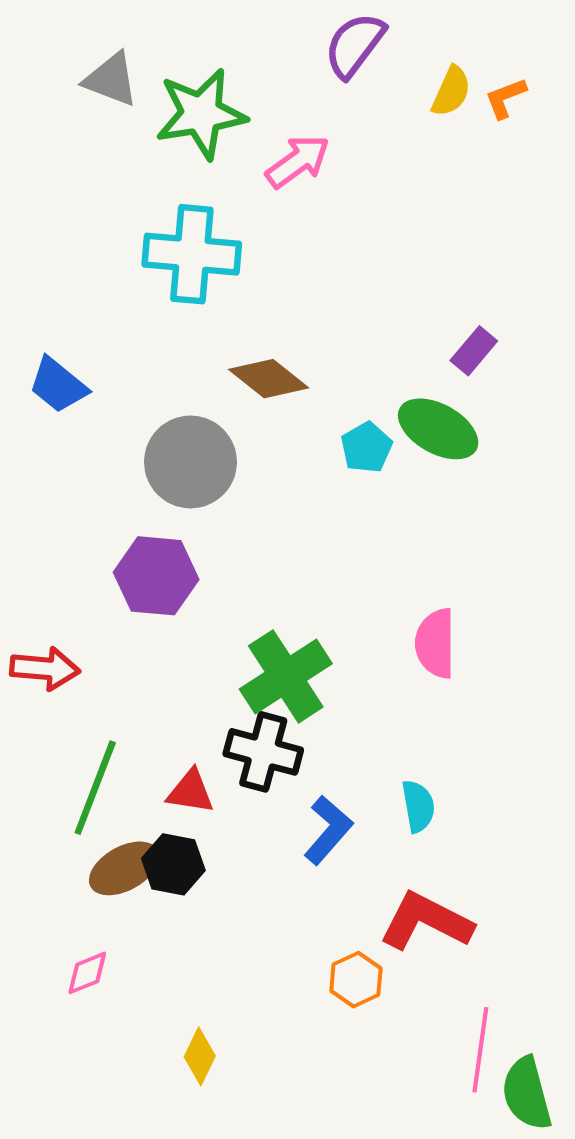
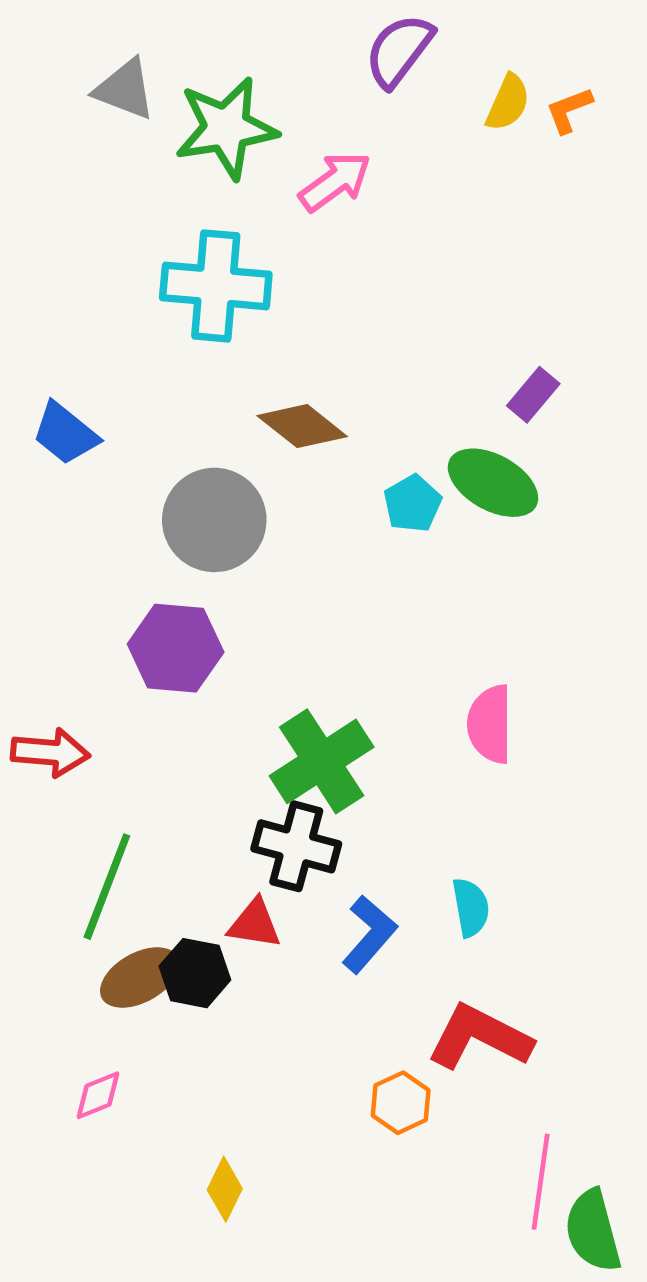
red triangle: (190, 792) -> (255, 924), moved

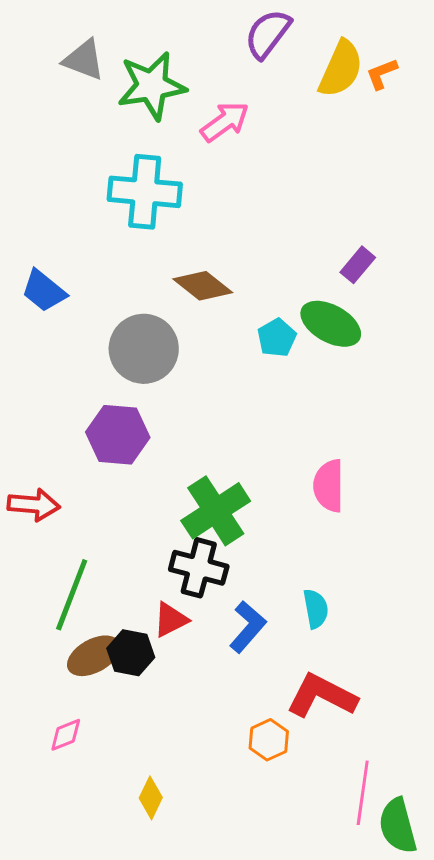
yellow semicircle: (508, 103) -> (341, 69), size x1.5
red triangle: (255, 924) -> (171, 620), turned -36

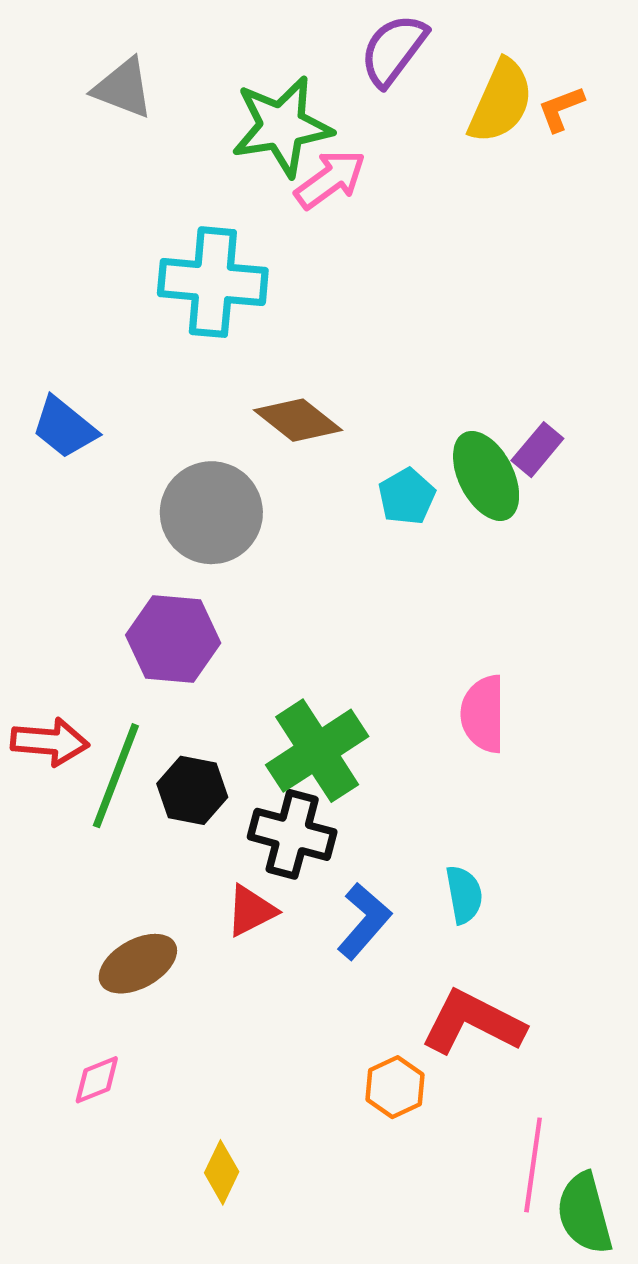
green star: (152, 86) -> (282, 126), moved
purple rectangle: (358, 265) -> (537, 450), moved
green ellipse: (331, 324) -> (486, 476), turned 34
green line: (72, 595) -> (116, 776), moved
black hexagon: (131, 653) -> (192, 790), moved

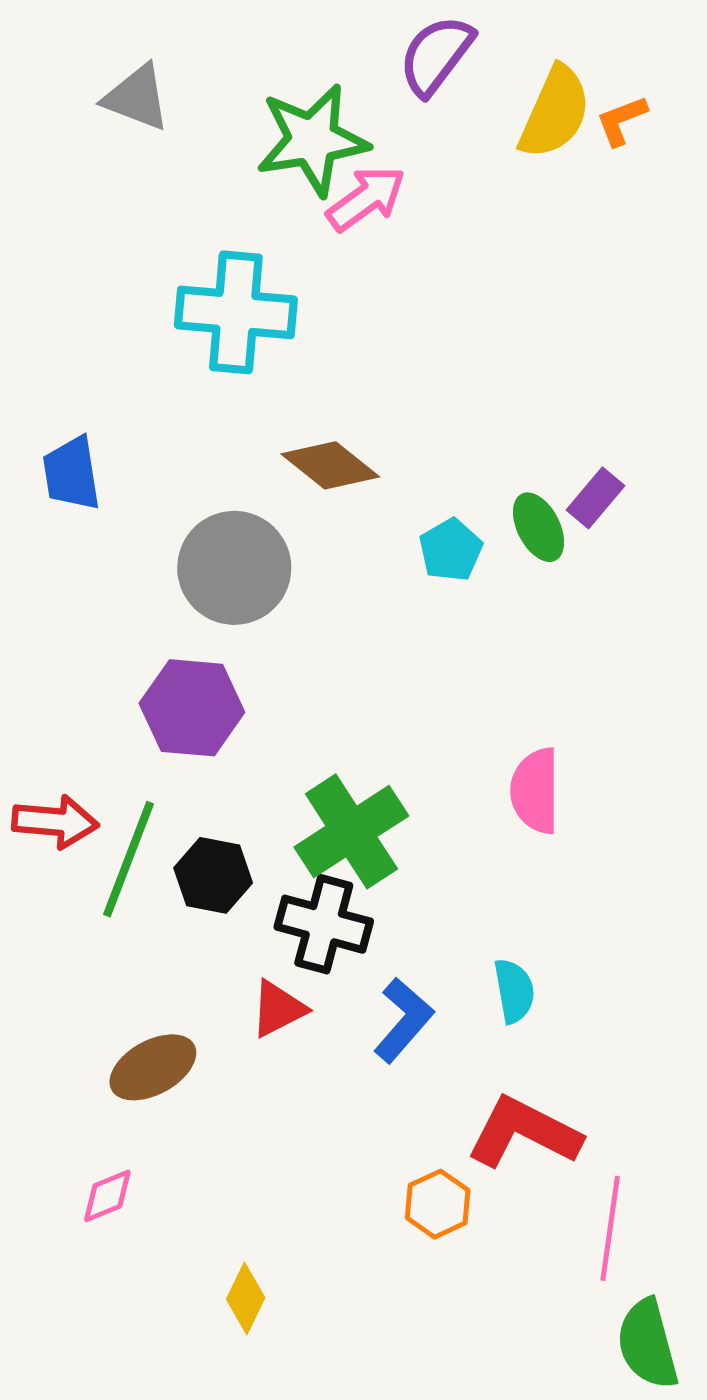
blue trapezoid: (64, 427) -> (72, 473), turned 42
green ellipse: (486, 476) -> (539, 527), size x0.7
pink line: (533, 1165) -> (610, 1228), moved

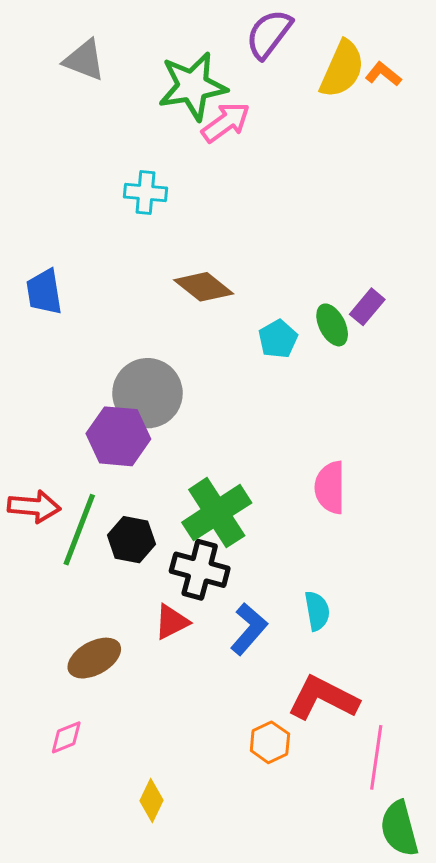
orange L-shape: (622, 120) -> (383, 74), turned 60
cyan cross: (236, 312) -> (145, 192), size x0.6
gray circle: (234, 568) -> (147, 393), moved

